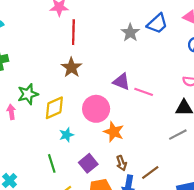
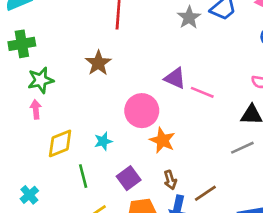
brown star: (71, 67) -> (98, 63), moved
green star: (28, 94) -> (41, 80), moved
yellow diamond: (54, 108) -> (60, 143), moved

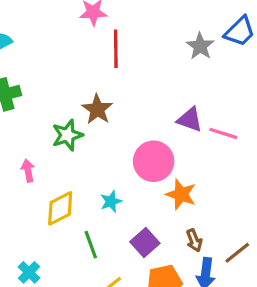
green star: (41, 80) -> (67, 135), moved

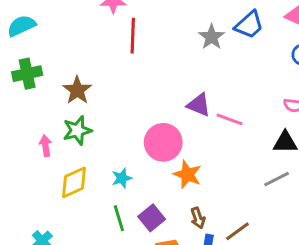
brown star: (97, 109) -> (77, 90), moved
green star: (67, 135) -> (77, 130), moved
green line: (91, 245) -> (119, 218), moved

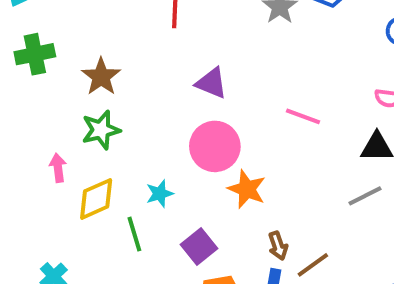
purple triangle: (199, 105) -> (211, 83), moved
pink arrow: (46, 146) -> (58, 168), moved
green line: (119, 218) -> (134, 234), moved
brown arrow: (198, 218) -> (278, 246), moved

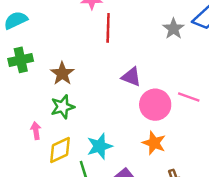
pink circle: (215, 146) -> (155, 105), moved
cyan star: (160, 194) -> (100, 146), size x1.5

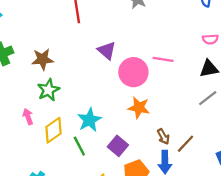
brown star: (62, 73) -> (43, 59), turned -30
purple triangle: (131, 77) -> (107, 51), turned 30

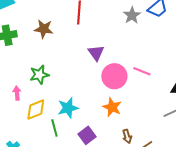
brown star: (43, 59) -> (44, 29), moved

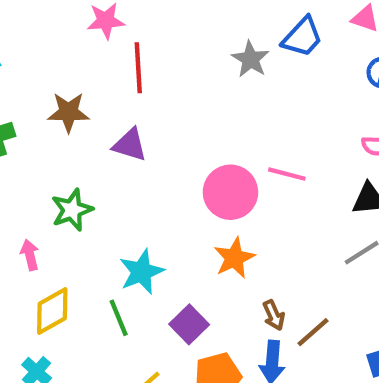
purple triangle: (96, 53) -> (130, 145), moved, turned -30
orange star: (112, 107) -> (234, 258), turned 30
yellow diamond: (36, 110) -> (52, 311), moved

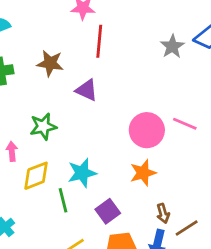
yellow diamond: (52, 311) -> (36, 176), moved

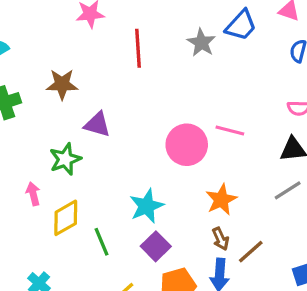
red line: (99, 41) -> (138, 48), moved
purple triangle: (87, 90) -> (97, 124), moved
cyan star: (82, 173) -> (147, 206), moved
orange star: (143, 173) -> (221, 200), moved

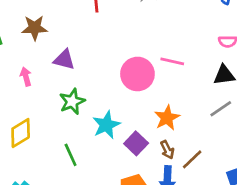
green star: (65, 159) -> (72, 101), moved
pink arrow: (33, 194) -> (26, 77), moved
yellow diamond: (66, 218) -> (21, 133), moved
purple square: (156, 246) -> (136, 143), moved

